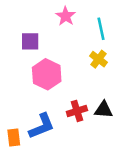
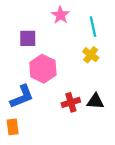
blue L-shape: (42, 126) -> (22, 97), moved

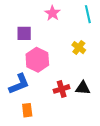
cyan line: (93, 27) -> (88, 14), moved
orange rectangle: (13, 127) -> (27, 110), moved

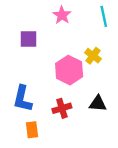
pink hexagon: (37, 60) -> (69, 70), moved
blue L-shape: (19, 84) -> (23, 99), turned 125
red cross: (62, 89) -> (62, 108), moved

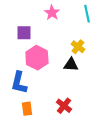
pink hexagon: (69, 70) -> (37, 58), moved
black triangle: (98, 103) -> (71, 65), moved
red cross: (62, 108) -> (64, 106), moved, turned -35

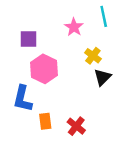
pink star: (52, 13) -> (74, 27), moved
black triangle: (71, 65) -> (102, 77), moved, turned -49
orange rectangle: (27, 109) -> (45, 121), moved

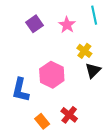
purple square: (29, 39) -> (34, 24), moved, turned -35
pink hexagon: (44, 69) -> (52, 75), moved
orange rectangle: (45, 121) -> (42, 121), moved, turned -32

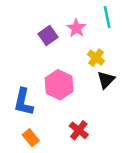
purple square: (34, 24) -> (48, 35), moved
orange rectangle: (42, 121) -> (31, 138), moved

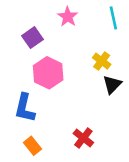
pink star: (76, 28) -> (68, 17), moved
purple square: (48, 35) -> (32, 38), moved
pink hexagon: (59, 85) -> (48, 73), moved

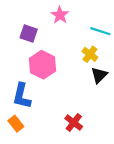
cyan line: (113, 18) -> (100, 31), moved, turned -60
purple square: (32, 38) -> (29, 33), turned -36
orange rectangle: (32, 146) -> (16, 124), moved

